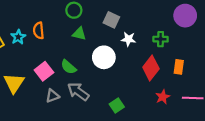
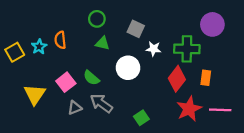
green cross: (161, 39) -> (187, 49), size x1.6
red star: (163, 97) -> (189, 109), size x1.6

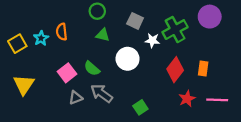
green cross: (187, 49) -> (175, 30), moved, turned -30
yellow triangle: (35, 94) -> (24, 85), moved
red star: (189, 109) -> (187, 99), size x0.7

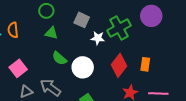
white circle: (128, 59) -> (83, 67), moved
green semicircle: (92, 68) -> (59, 58), moved

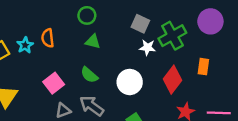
gray square: (82, 20) -> (140, 24), moved
green semicircle: (59, 58) -> (89, 75), moved
orange rectangle: (145, 64) -> (203, 67), moved

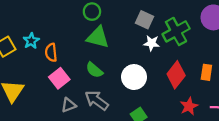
orange semicircle: (48, 38) -> (51, 52), moved
green triangle: (93, 42) -> (98, 37), size x1.5
orange rectangle: (203, 67) -> (206, 72), moved

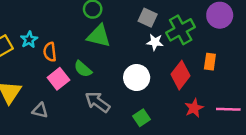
green semicircle: (94, 70) -> (83, 69), moved
orange rectangle: (206, 72) -> (210, 62), moved
gray triangle: (69, 105) -> (40, 111), moved, turned 35

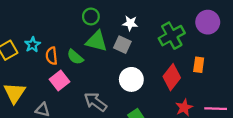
gray square: (148, 18) -> (122, 45), moved
white star: (155, 42) -> (130, 23), moved
green semicircle: (83, 69) -> (75, 57), moved

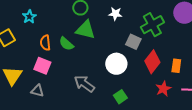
cyan star: (32, 45) -> (29, 17), moved
gray square: (122, 45) -> (133, 42), moved
orange rectangle: (199, 65) -> (176, 66), moved
pink square: (59, 81) -> (42, 66), moved, turned -30

